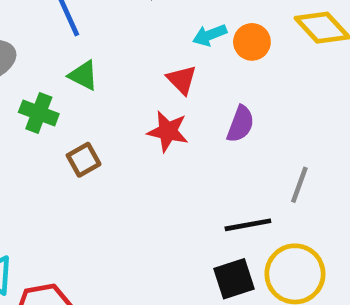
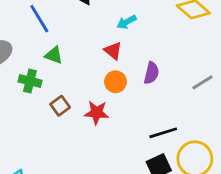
orange circle: (252, 42) -> (116, 82), moved
red star: (168, 131) -> (97, 113), moved
gray line: (299, 185) -> (202, 82), moved, turned 45

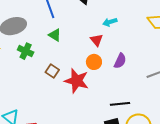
green cross: (30, 81) -> (26, 51), moved
brown square: (60, 106) -> (52, 71), turned -32
red star: (97, 113) -> (77, 81), size x1.4

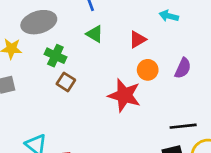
cyan arrow: (110, 22) -> (169, 16), turned 32
red triangle: (97, 40) -> (138, 40), moved, turned 40
brown square: (52, 71) -> (66, 82), moved

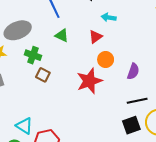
cyan arrow: (169, 16) -> (109, 17), moved
purple semicircle: (183, 68) -> (133, 71), moved
red star: (124, 95) -> (89, 81), turned -30

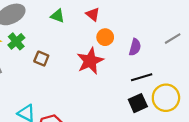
red triangle: (96, 37) -> (93, 14), turned -40
green cross: (33, 55) -> (16, 41), moved, turned 35

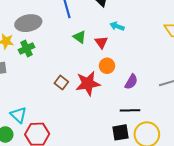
green triangle: (58, 16) -> (80, 37), moved
brown square: (41, 59) -> (61, 82), moved

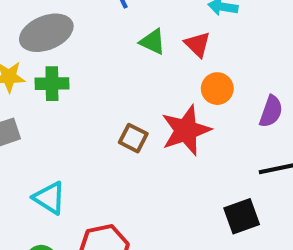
green cross: (27, 48) -> (52, 84), turned 35
cyan triangle: (19, 115) -> (49, 198), moved
black square: (120, 132) -> (242, 216), moved

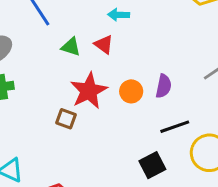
orange circle: (217, 89) -> (131, 91), moved
red star: (186, 130) -> (89, 91), moved

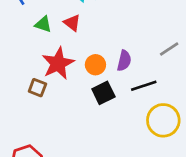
black line: (175, 127) -> (144, 86), moved
black square: (152, 165) -> (103, 93), moved

